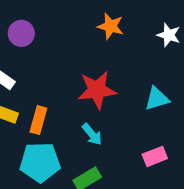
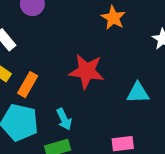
cyan arrow: (92, 134) -> (64, 119), moved

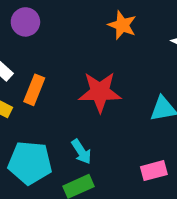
orange rectangle: (28, 85) -> (34, 90), moved

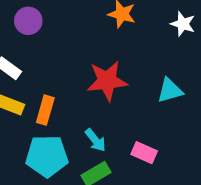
orange rectangle: (34, 90) -> (45, 110), moved
pink rectangle: (154, 171) -> (144, 153), moved, turned 45

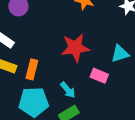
pink rectangle: (144, 153) -> (99, 76), moved

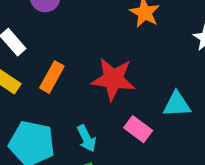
orange rectangle: (32, 69) -> (52, 77), moved

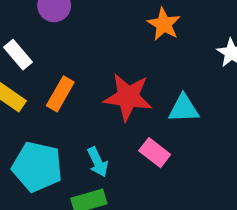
cyan triangle: (177, 104) -> (184, 109), moved

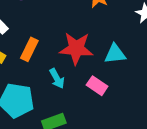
cyan arrow: (98, 162) -> (57, 78), moved

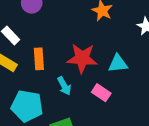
orange rectangle: (29, 49) -> (39, 59), turned -30

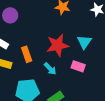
cyan triangle: (118, 64) -> (84, 42), turned -35

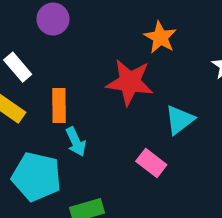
red star: (58, 45) -> (130, 82), moved
cyan arrow: (50, 69) -> (76, 142), moved

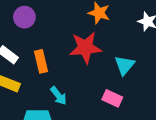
orange rectangle: (59, 105) -> (41, 61), moved

